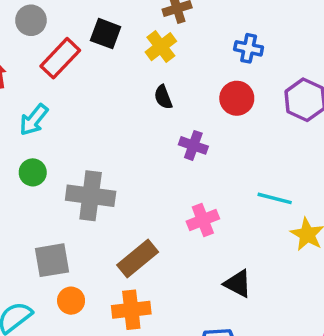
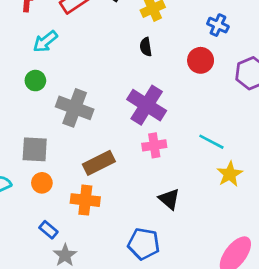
purple cross: (193, 145) -> (147, 105), moved, size x1.8

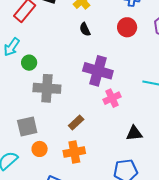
green circle: (35, 81) -> (29, 63), moved
brown rectangle: (99, 163) -> (76, 123), size x0.7
black triangle: (169, 199) -> (134, 133), turned -30

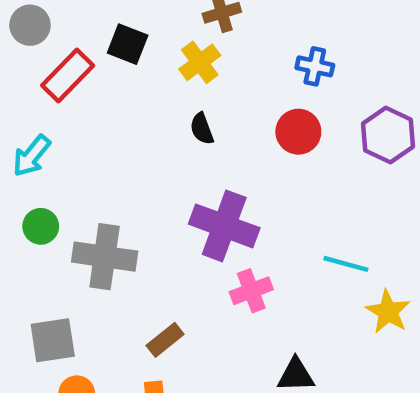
green circle: (29, 63) -> (41, 226), moved

